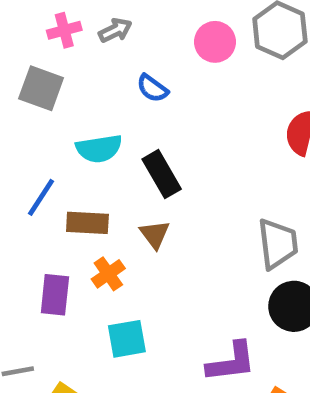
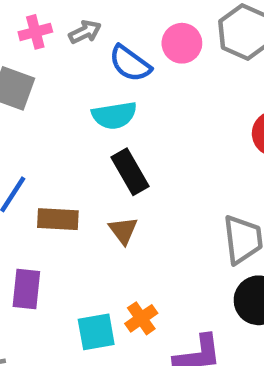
blue semicircle: (152, 88) -> (130, 64), moved, size x1.4
cyan semicircle: (99, 149) -> (114, 115), moved
orange cross: (108, 274) -> (141, 318), moved

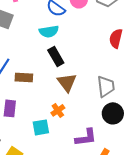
brown triangle: (123, 230) -> (67, 82), moved, size x1.5
orange cross: (141, 318) -> (58, 110), moved

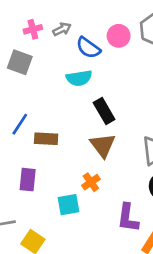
black rectangle: (56, 56) -> (104, 111), moved
purple L-shape: (86, 137) -> (128, 218), turned 105

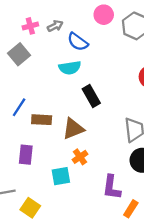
pink circle: (119, 36) -> (104, 15), moved
gray square: (20, 62) -> (19, 54), turned 30
brown triangle: (103, 145) -> (73, 129), moved, turned 45

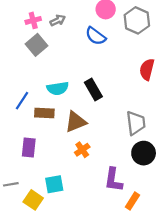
blue semicircle: (78, 42) -> (96, 36), moved
gray square: (19, 54) -> (37, 45), moved
cyan semicircle: (70, 68) -> (58, 88), moved
cyan square: (61, 176) -> (54, 184), moved

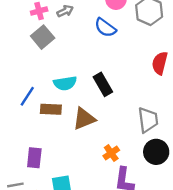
purple rectangle: (29, 147) -> (34, 158), moved
orange cross: (82, 150) -> (111, 153), moved

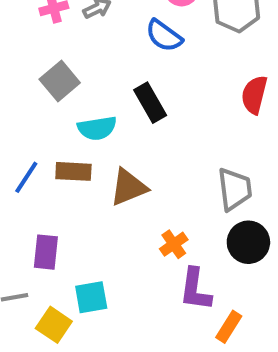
gray square: (43, 37) -> (60, 81), moved
black rectangle: (103, 84) -> (150, 103), moved
blue line: (27, 96) -> (26, 177), moved

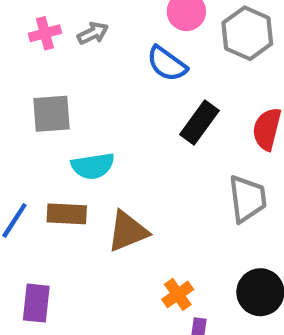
gray square: (60, 81) -> (51, 114), turned 36
black rectangle: (150, 103) -> (199, 122), moved, turned 66
gray trapezoid: (235, 189) -> (247, 199), moved

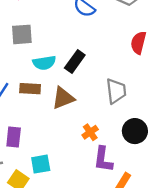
black rectangle: (199, 122) -> (75, 62), moved
gray trapezoid: (247, 199) -> (116, 91), moved

